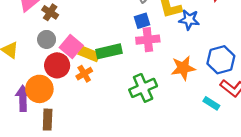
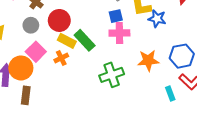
pink square: (71, 47) -> (36, 52), moved
green rectangle: (109, 51) -> (85, 40), turned 55
red circle: (57, 65) -> (59, 20), moved
cyan rectangle: (211, 103) -> (170, 94), turned 32

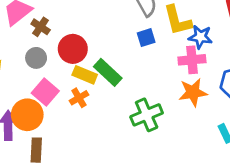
pink cross: (119, 33) -> (192, 60), moved

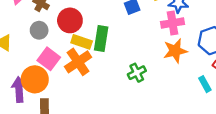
green rectangle: (108, 72) -> (101, 39), turned 60
orange cross: (79, 98) -> (78, 62), size x1.6
green cross: (147, 115) -> (137, 73), size x0.7

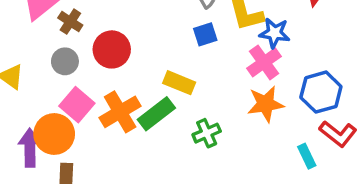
pink cross: (173, 23) -> (264, 62), turned -30
green rectangle: (101, 39) -> (156, 114), moved, turned 40
yellow rectangle: (82, 42) -> (179, 83), moved

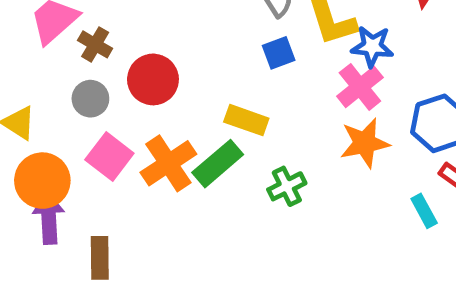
orange circle: (54, 134) -> (42, 181), moved

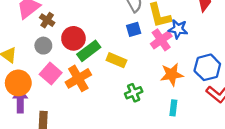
pink cross: (360, 87) -> (161, 40), moved
green rectangle: (218, 164) -> (89, 51), moved
cyan rectangle: (424, 211) -> (173, 108), moved, turned 32

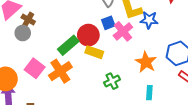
red circle: (73, 38) -> (88, 35), moved
pink cross: (161, 40) -> (123, 31), moved
gray circle: (43, 46) -> (23, 33), moved
orange star: (172, 74) -> (146, 62), turned -30

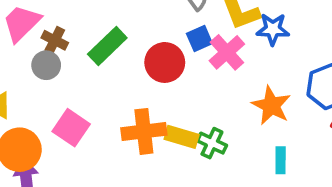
green rectangle: (68, 45) -> (107, 46), moved
yellow rectangle: (94, 52) -> (182, 137), moved
orange cross: (60, 71) -> (144, 131), moved, turned 30
green cross: (112, 81) -> (212, 143), turned -35

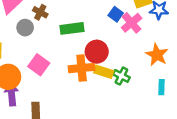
blue square: (199, 39) -> (116, 14), turned -32
brown cross: (55, 40) -> (40, 12), moved
green rectangle: (107, 46) -> (72, 28), moved, turned 35
red circle: (165, 62) -> (97, 52), moved

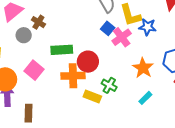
green rectangle: (72, 28) -> (62, 50), moved
yellow rectangle: (104, 72) -> (92, 97), moved
cyan rectangle: (161, 87) -> (145, 98), turned 40

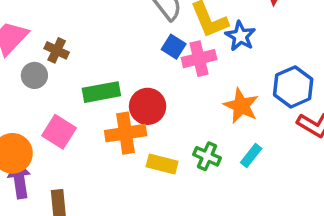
blue star: (148, 27) -> (240, 36), turned 30
pink cross: (122, 37) -> (199, 59), turned 30
green cross: (109, 85) -> (207, 156), moved

